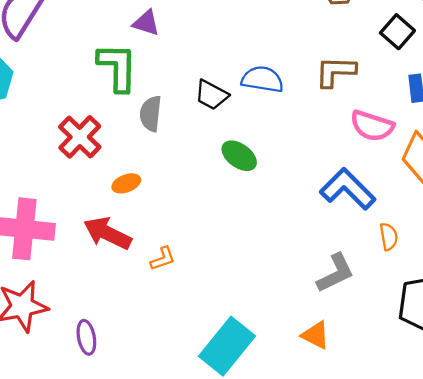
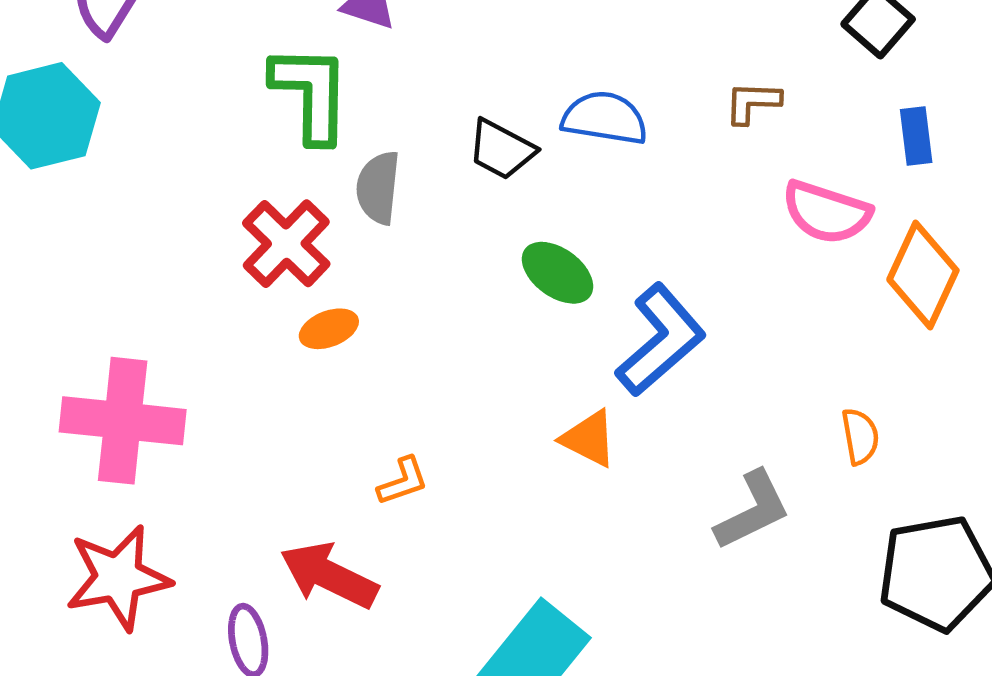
brown L-shape: (335, 72) -> (753, 102), size x0.7
red cross: (80, 137) -> (286, 244), moved
blue L-shape: (348, 189) -> (661, 340), moved, turned 94
red arrow: (107, 233) -> (329, 575), moved
orange triangle: (316, 335) -> (589, 439), moved

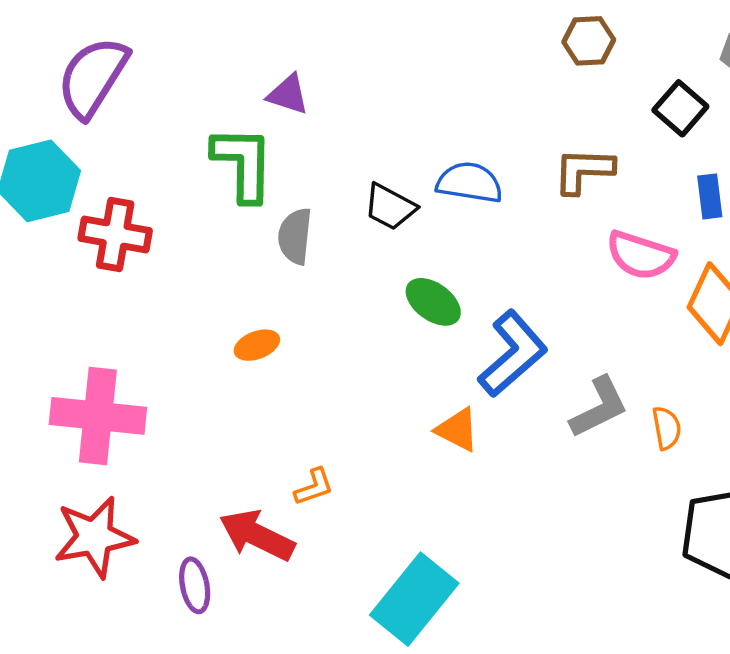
brown L-shape: (753, 102) -> (584, 171), size x1.4
red cross: (286, 244) -> (115, 234), moved, turned -34
orange L-shape: (403, 481) -> (314, 487), moved
gray L-shape: (753, 510) -> (599, 407), moved

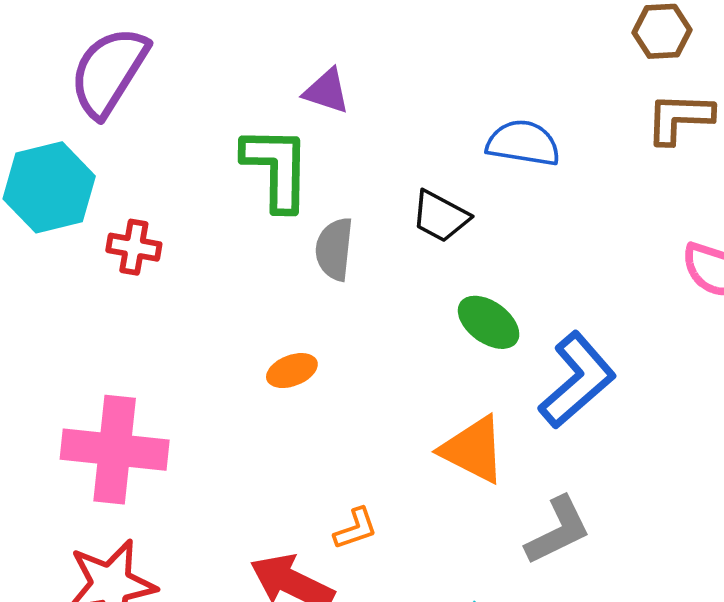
brown L-shape: (584, 171) -> (679, 118), moved
blue semicircle: (470, 183) -> (523, 143), moved
red cross: (115, 234) -> (134, 247), size x0.7
gray L-shape: (599, 407) -> (558, 531), moved
orange triangle: (457, 430) -> (473, 450), moved, size x1.4

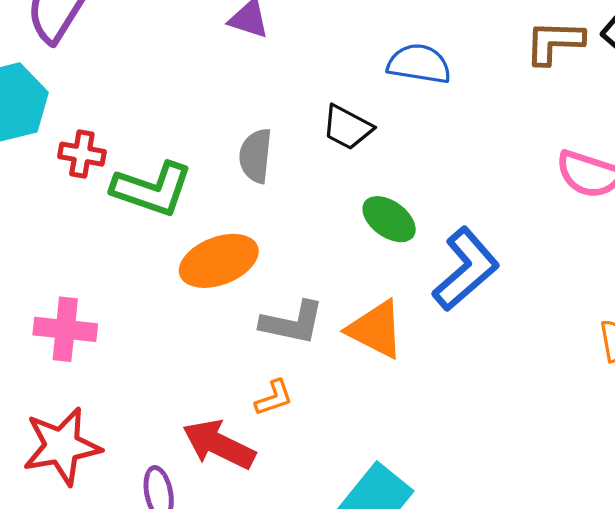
green L-shape: (277, 168) -> (152, 189), moved, turned 108
orange ellipse: (292, 371) -> (219, 261), size x1.8
pink cross: (115, 450) -> (65, 329), size x0.7
gray L-shape: (558, 531) -> (292, 323), moved, turned 38

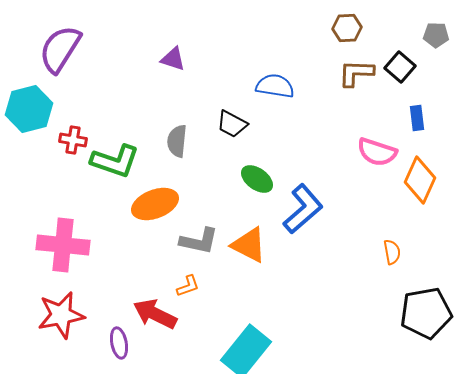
pink cross: (65, 329) -> (63, 245), size x1.4

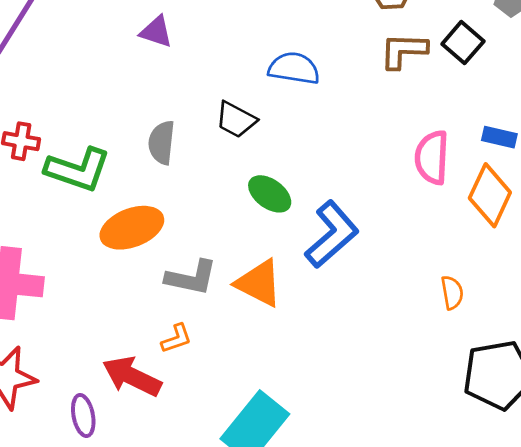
blue rectangle: (417, 118) -> (499, 137), moved, turned -70
pink semicircle: (377, 152) -> (432, 157), turned 75

